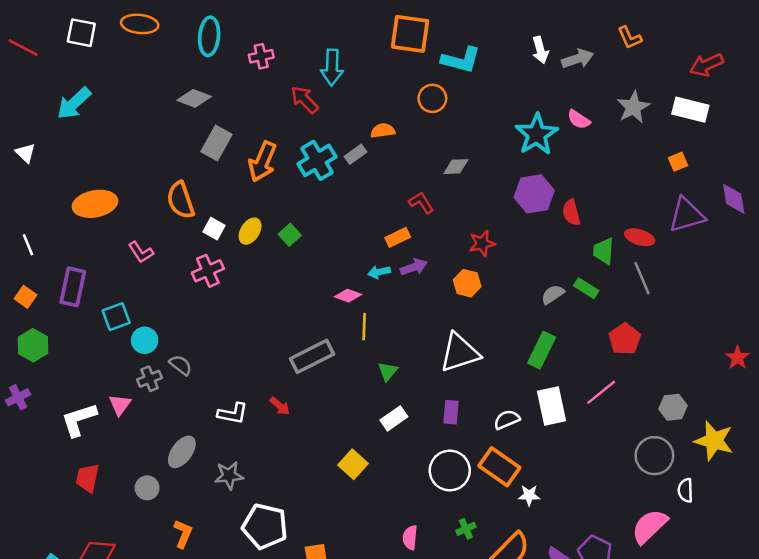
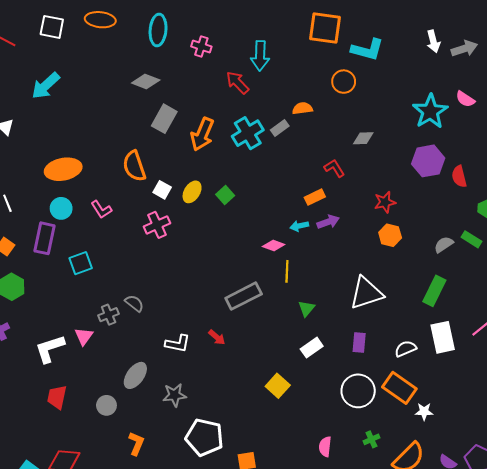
pink cross: (261, 56) -> (201, 47), turned 30
orange hexagon: (467, 283) -> (390, 235), moved
cyan circle: (145, 340) -> (61, 208), moved

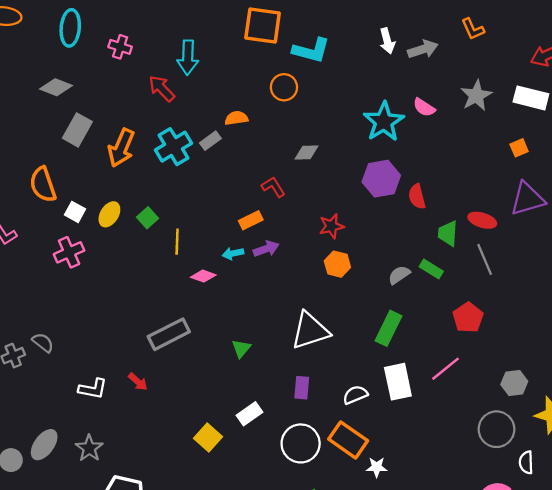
yellow line: (287, 271) -> (177, 242), moved
white rectangle: (312, 348) -> (250, 414), moved
gray ellipse: (135, 375) -> (44, 445), moved
gray star: (175, 395) -> (89, 448), turned -30

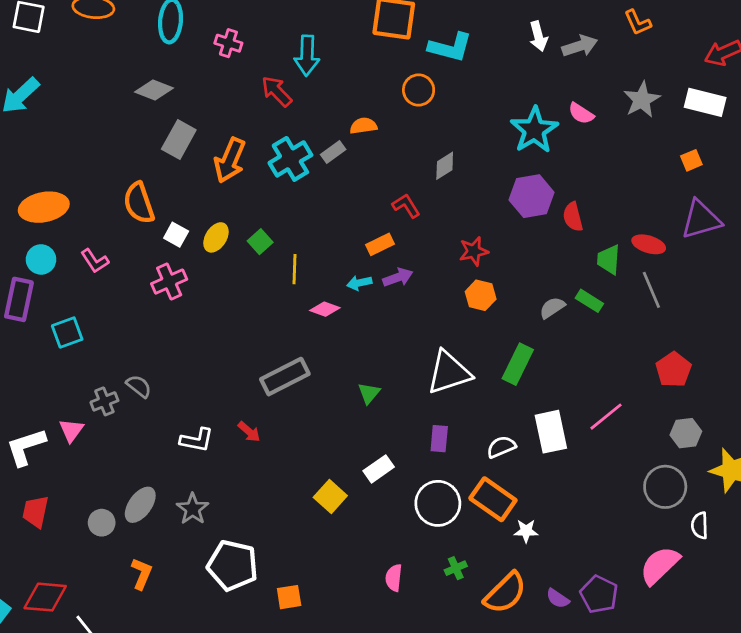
gray diamond: (307, 153) -> (445, 166), turned -30
red pentagon: (468, 318) -> (673, 370), moved
green rectangle: (388, 328) -> (518, 364), moved

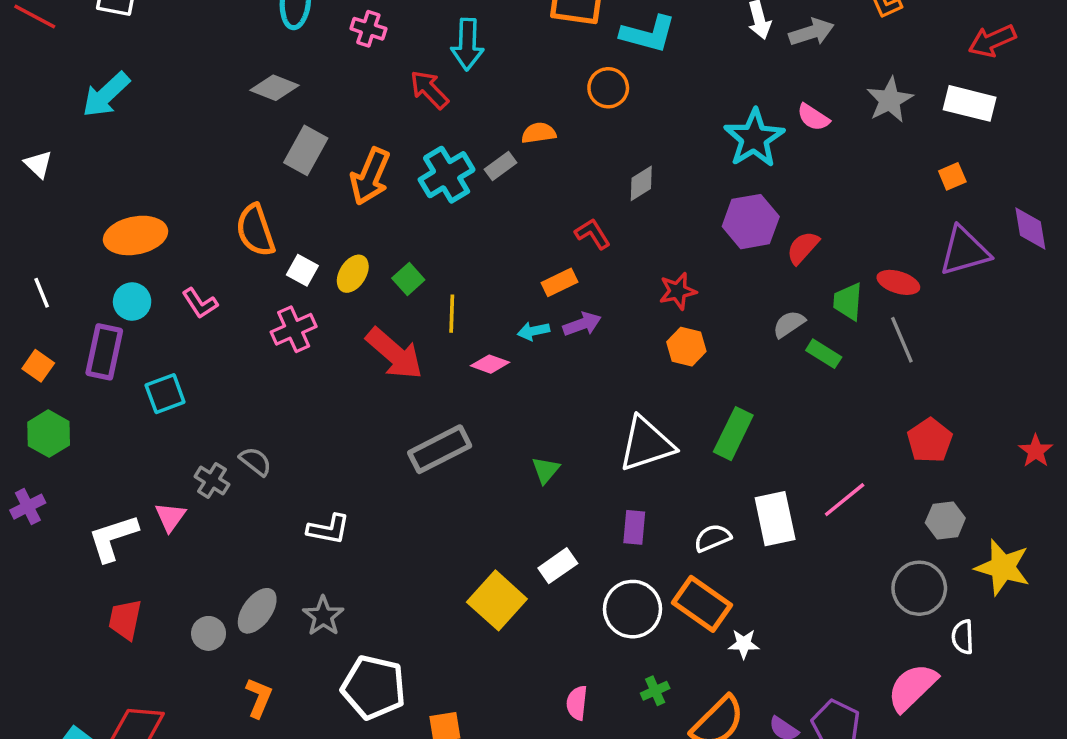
red semicircle: (573, 217) -> (803, 248), turned 56
gray semicircle: (552, 308) -> (789, 324), moved
gray cross: (104, 401) -> (212, 480), turned -36
red arrow: (249, 432) -> (394, 354), moved, size x2.0
yellow square: (330, 496) -> (497, 600), size x1.4

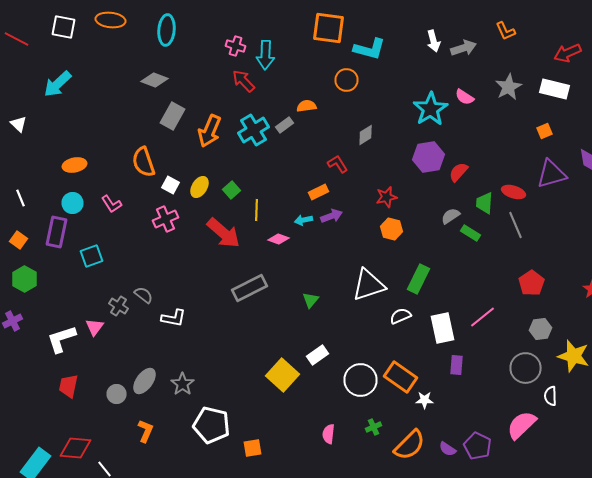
pink cross: (368, 29) -> (236, 46), moved
orange ellipse: (136, 235) -> (74, 165), size x0.7
purple rectangle: (634, 527) -> (456, 365), moved
white L-shape: (328, 529) -> (174, 318), moved
white semicircle: (712, 538) -> (400, 316), moved

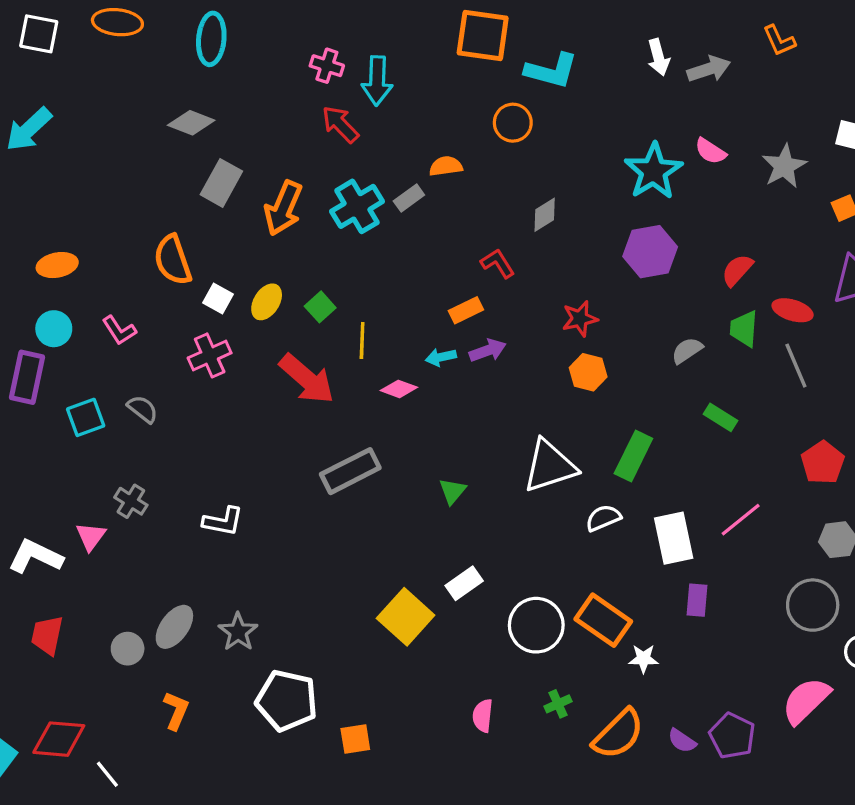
gray star: (508, 87) -> (784, 166), moved
red semicircle: (458, 172) -> (737, 270), moved
green rectangle: (470, 233) -> (721, 417), moved
gray semicircle: (144, 295) -> (143, 409), moved
white L-shape: (62, 339) -> (35, 556), turned 44

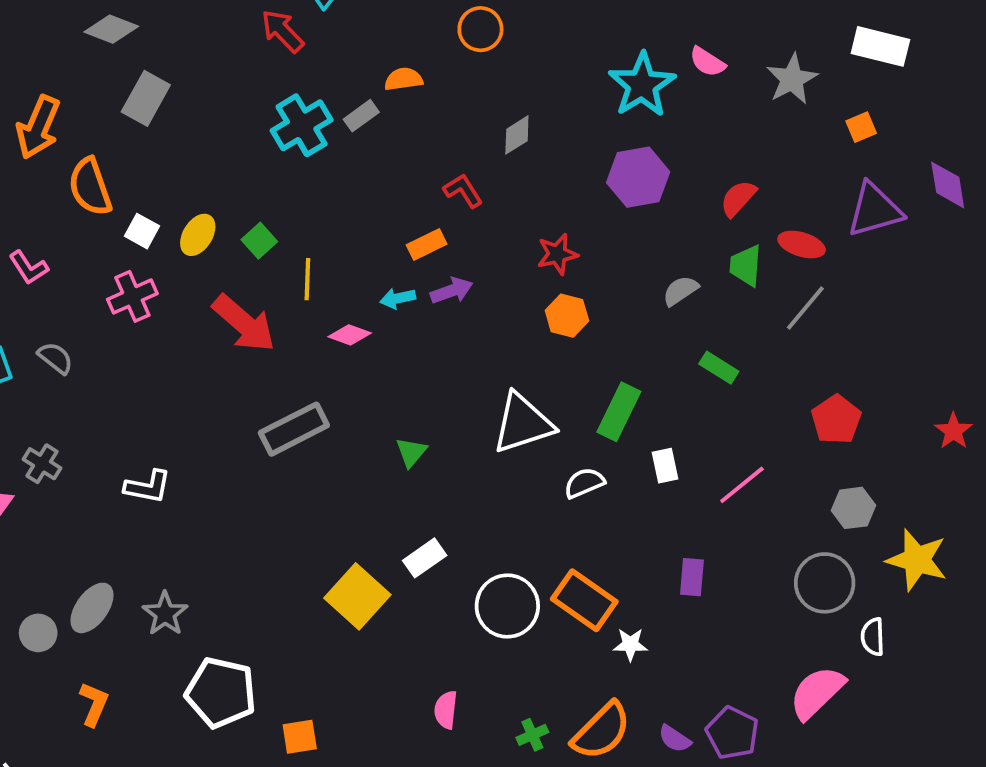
orange arrow: (283, 208) -> (38, 127), moved
gray line: (796, 366) -> (805, 308), turned 63
white rectangle: (674, 538) -> (665, 466), moved, size x0.6
green cross: (558, 704) -> (532, 735), moved

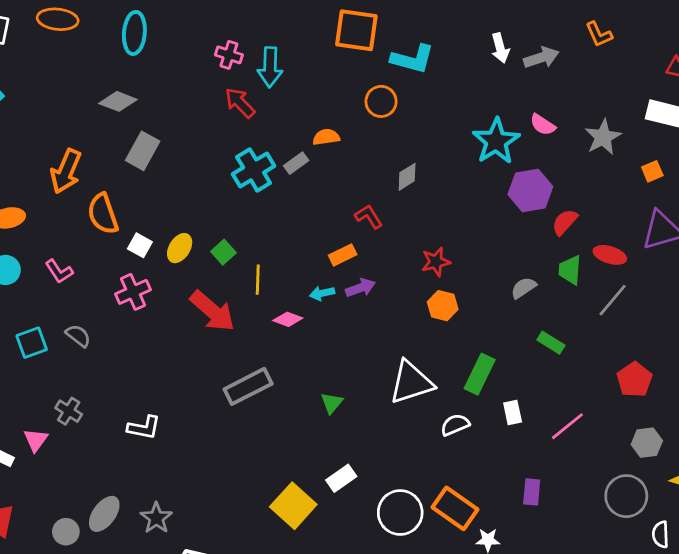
purple hexagon: (638, 177) -> (530, 191), moved

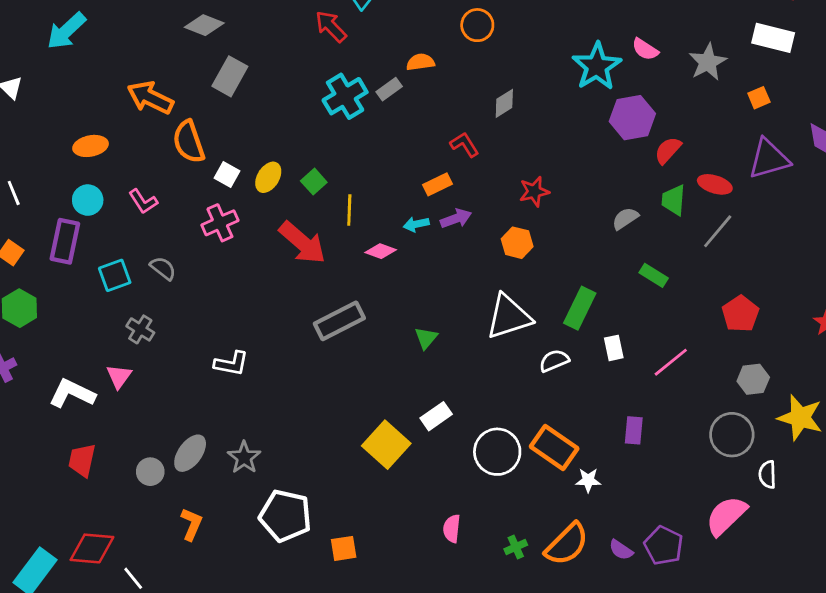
orange arrow: (66, 171) -> (150, 98), turned 93
orange hexagon: (443, 306) -> (517, 243), moved
gray cross: (69, 411) -> (140, 329), moved

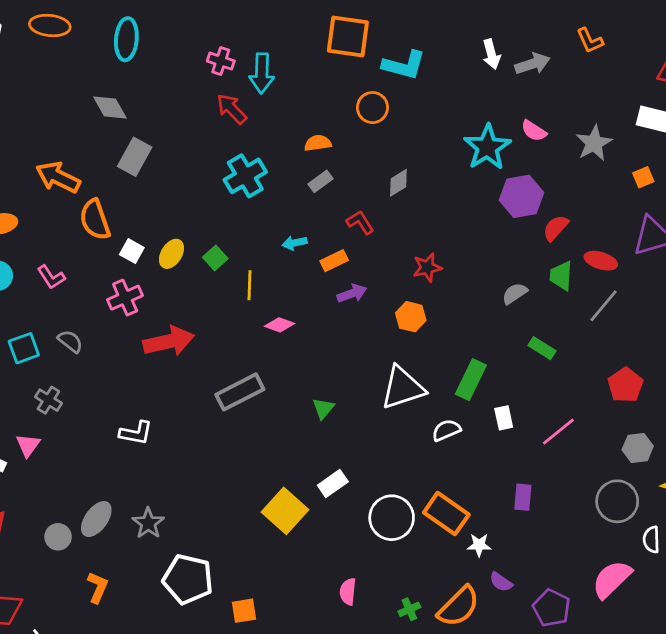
gray diamond: (204, 25) -> (110, 108), turned 39
gray rectangle: (389, 89) -> (321, 181), moved
cyan arrow: (416, 224) -> (295, 243), moved
red arrow: (302, 243) -> (169, 341), moved, turned -54
purple semicircle: (621, 550) -> (501, 582), moved

